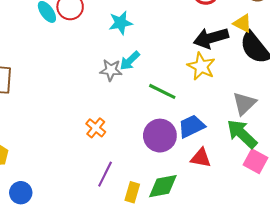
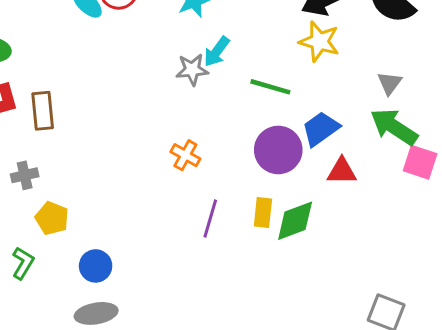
gray triangle: (244, 103) -> (390, 83), size x0.7
yellow rectangle: (132, 192) -> (263, 212), moved

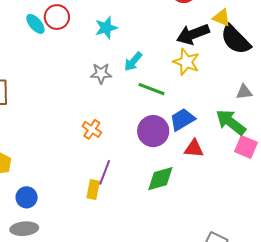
cyan arrow: (217, 52) -> (133, 62), moved
gray triangle: (390, 83) -> (244, 92), moved, turned 42
yellow rectangle: (263, 212) -> (93, 190), moved

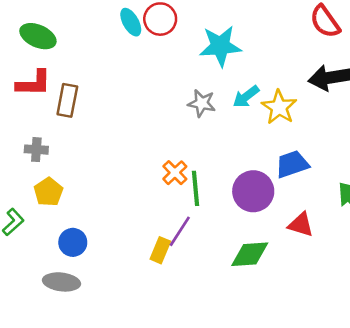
cyan star: (106, 28) -> (220, 46), size x1.4
yellow star: (186, 62) -> (279, 107), moved
green line: (152, 89) -> (195, 188), moved, turned 52
blue trapezoid: (182, 119) -> (292, 164), moved

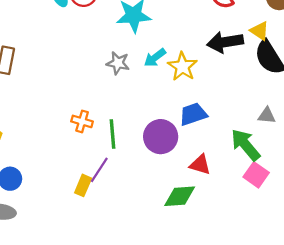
orange cross: (175, 173) -> (82, 121), moved, turned -30
green diamond: (250, 254) -> (180, 196), moved

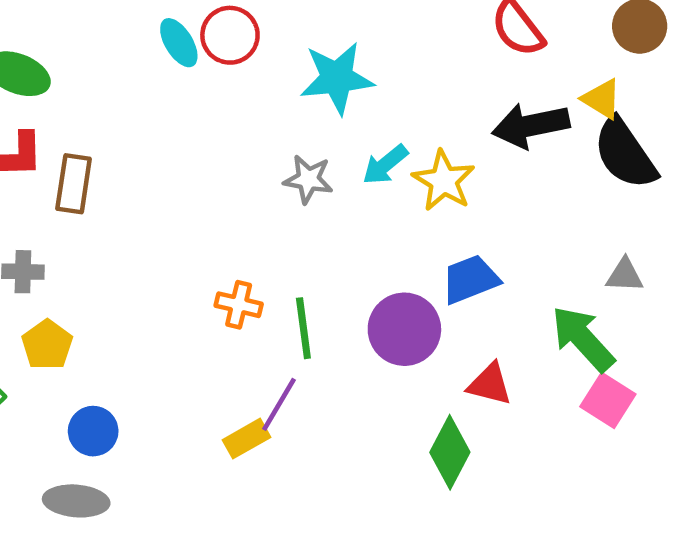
yellow rectangle: (83, 185) -> (246, 439), turned 40
green diamond: (180, 196) -> (450, 452), turned -56

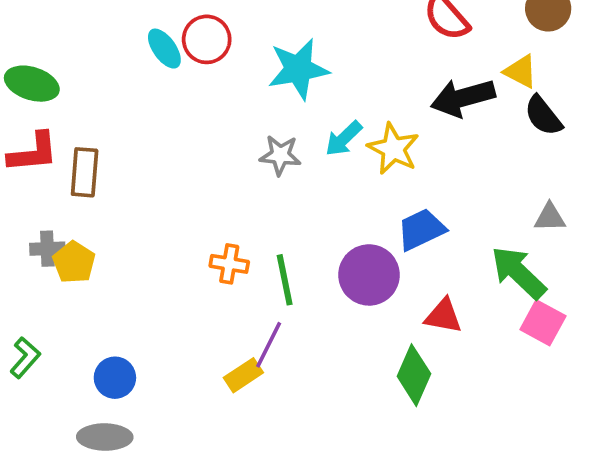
black semicircle: (625, 154) -> (543, 116), size x0.7
yellow pentagon: (47, 345) -> (74, 262), moved

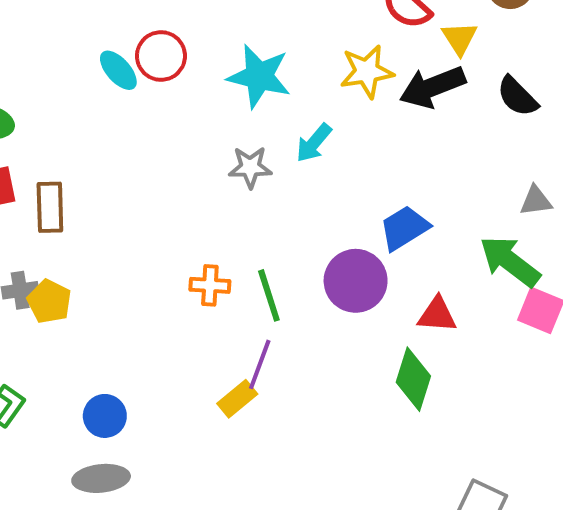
cyan star: (298, 69) -> (259, 76), turned 30
yellow triangle: (521, 71) -> (460, 38), moved, turned 36
yellow star: (393, 149) -> (367, 71), moved, turned -30

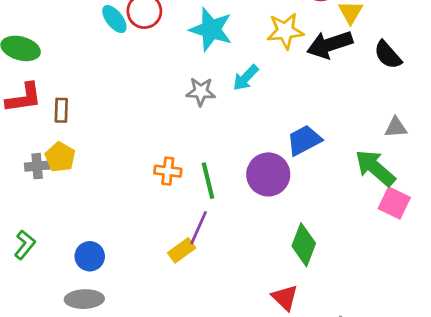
brown rectangle: (50, 207) -> (61, 110), size x0.7
yellow pentagon: (49, 301) -> (60, 157), moved
red triangle: (437, 315) -> (285, 298), moved, turned 36

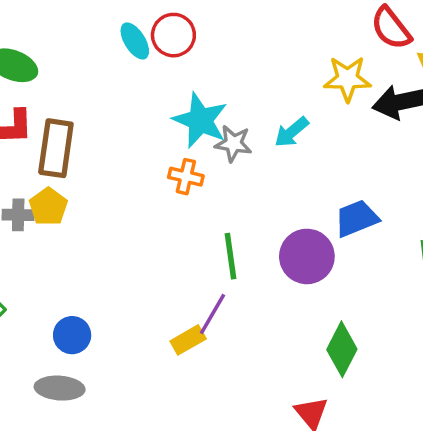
cyan star: (211, 29) -> (200, 120), moved
brown rectangle: (61, 110) -> (56, 148), size x1.8
orange cross: (168, 171) -> (186, 177), moved

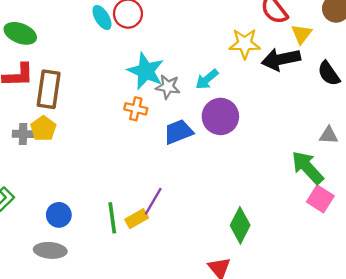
blue trapezoid: (357, 218) -> (178, 132), moved
green line: (231, 256) -> (112, 218), moved
purple circle: (307, 256) -> (220, 116), moved

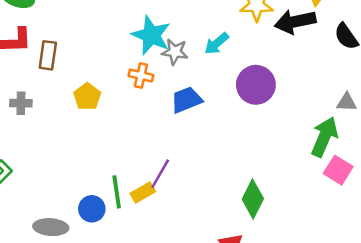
brown rectangle: (49, 89) -> (48, 55), size x0.7
purple circle: (220, 116) -> (256, 85), moved
yellow pentagon: (43, 129) -> (87, 97), moved
green arrow: (308, 168) -> (324, 137), turned 66
blue circle: (59, 215) -> (92, 209), moved

